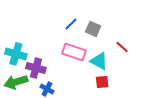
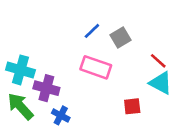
gray square: (93, 29) -> (120, 37), turned 35
cyan triangle: (99, 61) -> (161, 83), moved
green arrow: (16, 82) -> (20, 106), turned 65

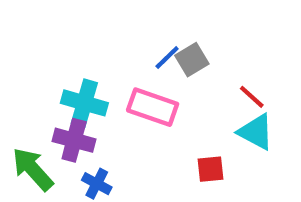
blue line: (92, 31) -> (167, 58), moved
cyan cross: (20, 70) -> (84, 103), moved

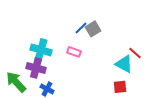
red line: (252, 97) -> (135, 53), moved
pink rectangle: (153, 107) -> (74, 52), size x0.6
red square: (210, 169) -> (120, 87), moved

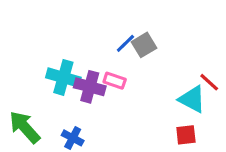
purple cross: (36, 68) -> (90, 87), moved

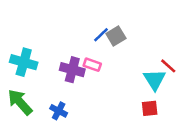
cyan cross: (63, 77) -> (24, 62), moved
cyan triangle: (192, 99) -> (155, 80), turned 30

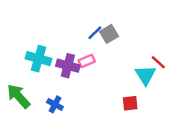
cyan cross: (24, 62) -> (39, 59), moved
pink rectangle: (92, 65) -> (87, 61), turned -42
red square: (150, 108) -> (130, 103), moved

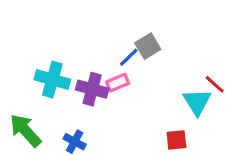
blue line: (95, 33) -> (129, 57), moved

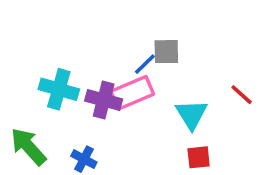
gray square: (148, 46) -> (166, 52), turned 30
pink rectangle: (118, 83) -> (132, 93), size x1.6
cyan triangle: (197, 102) -> (191, 114), moved

